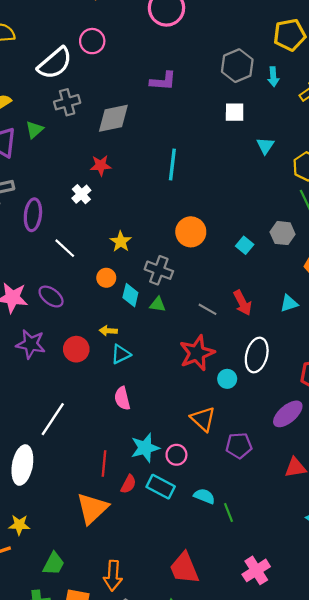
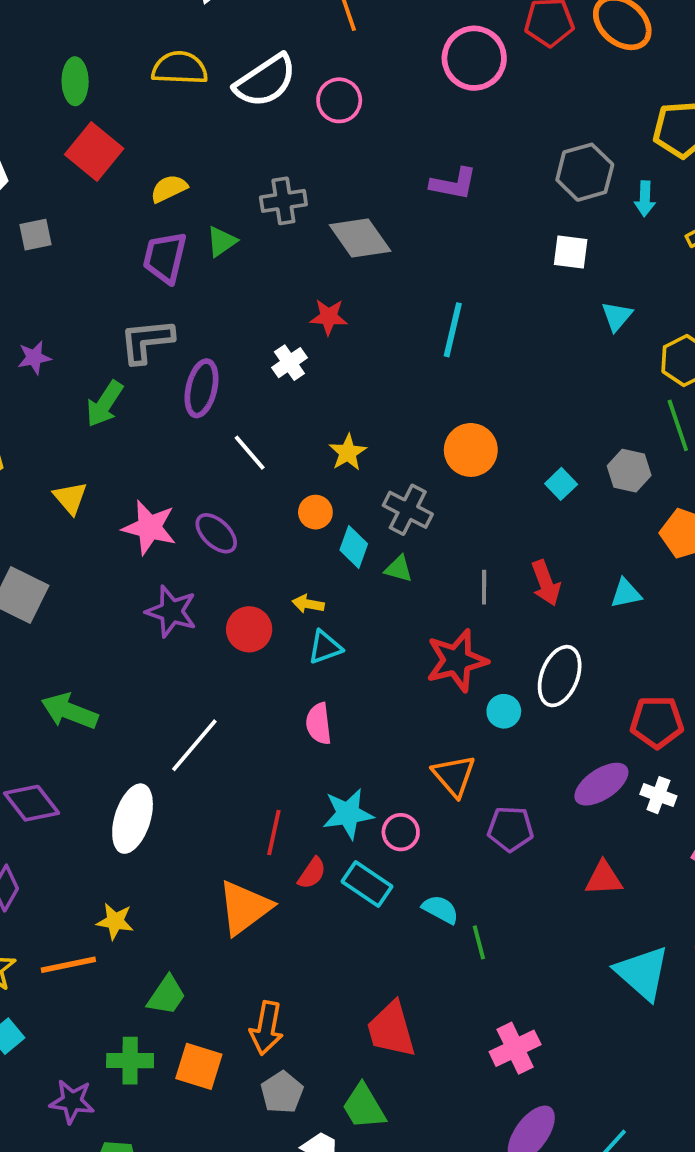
white semicircle: (55, 63) -> (265, 81), moved
gray diamond: (113, 118) -> (360, 238), turned 60
gray line: (208, 309) -> (484, 587), turned 54

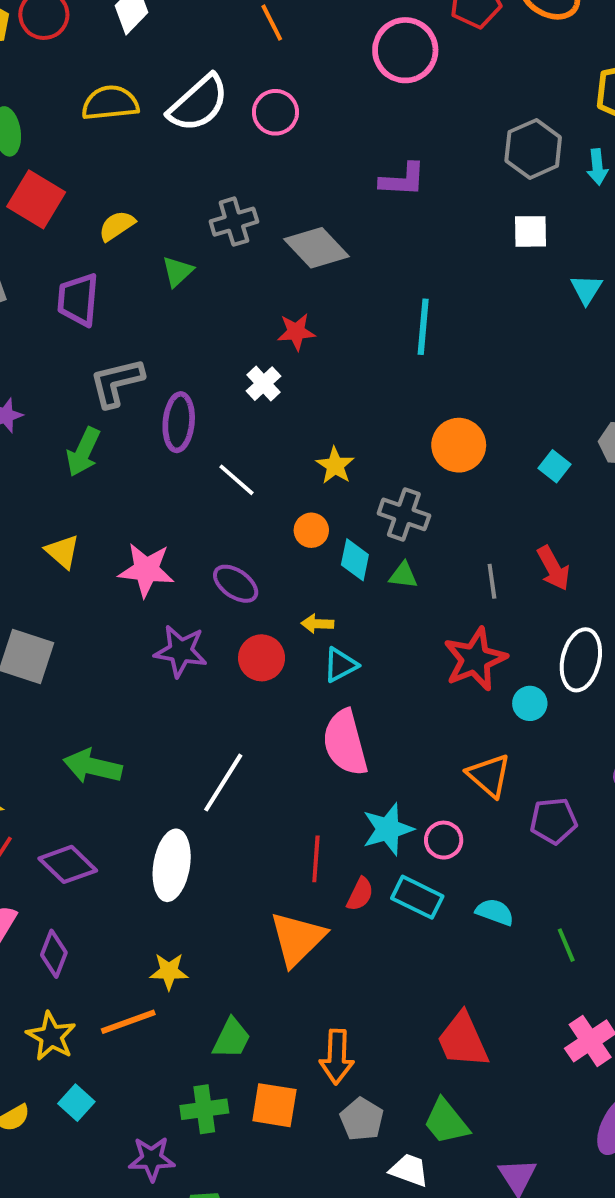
purple trapezoid: (165, 257) -> (78, 300), moved
purple ellipse: (216, 533) -> (236, 584), moved
pink semicircle: (319, 724) -> (345, 743), size x1.6
green line: (479, 942) -> (566, 945), moved

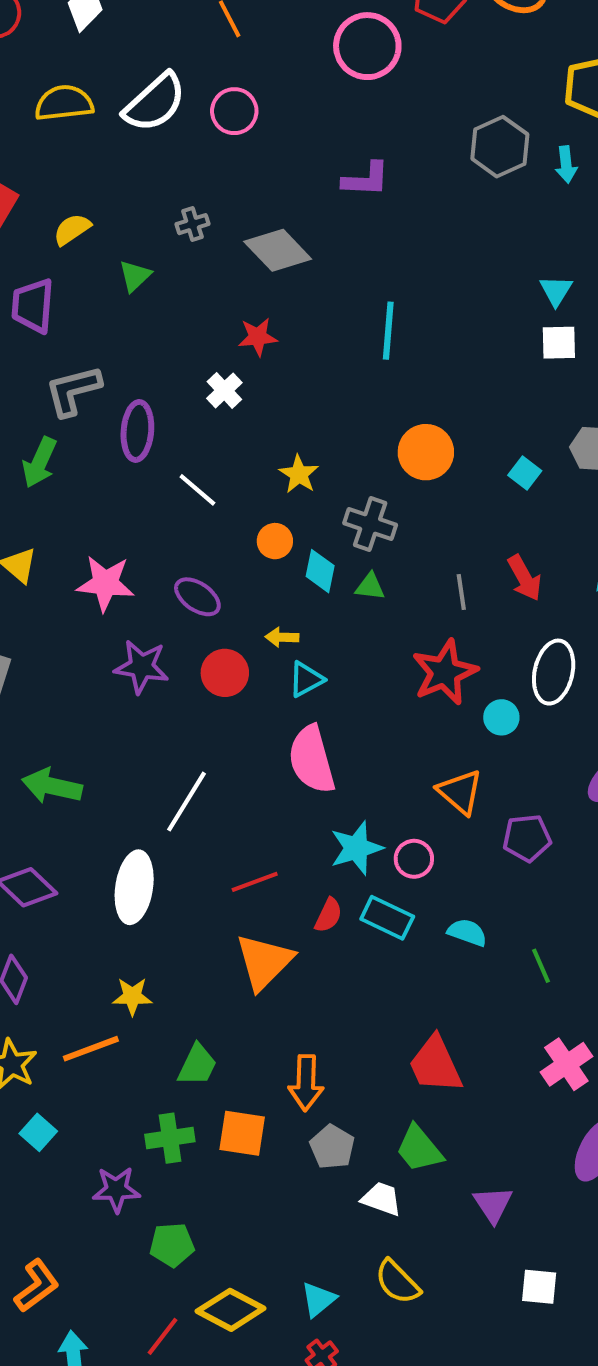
gray cross: (234, 222) -> (192, 224), size x0.7
white square: (530, 231) -> (559, 343), moved
red line: (316, 859) -> (255, 882), moved, turned 66

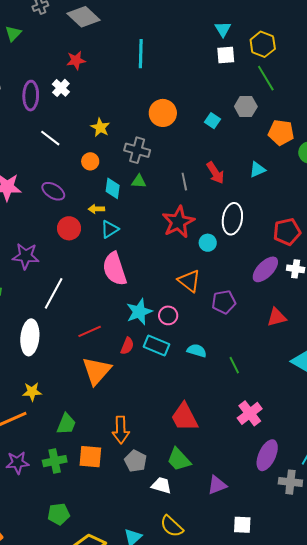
purple ellipse: (137, 431) -> (31, 96), moved
cyan diamond: (320, 571) -> (113, 188), moved
purple star: (142, 667) -> (26, 256), moved
purple star: (116, 1190) -> (17, 463), moved
purple triangle: (493, 1204) -> (217, 485), turned 45

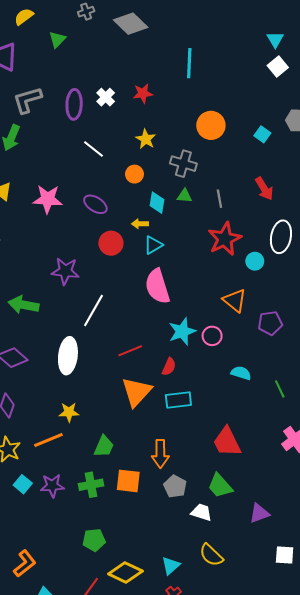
white square: (226, 55) -> (278, 66), turned -36
red star: (76, 60) -> (143, 93), moved
gray line: (184, 182) -> (219, 199), moved
cyan rectangle: (157, 346) -> (178, 400), moved, turned -30

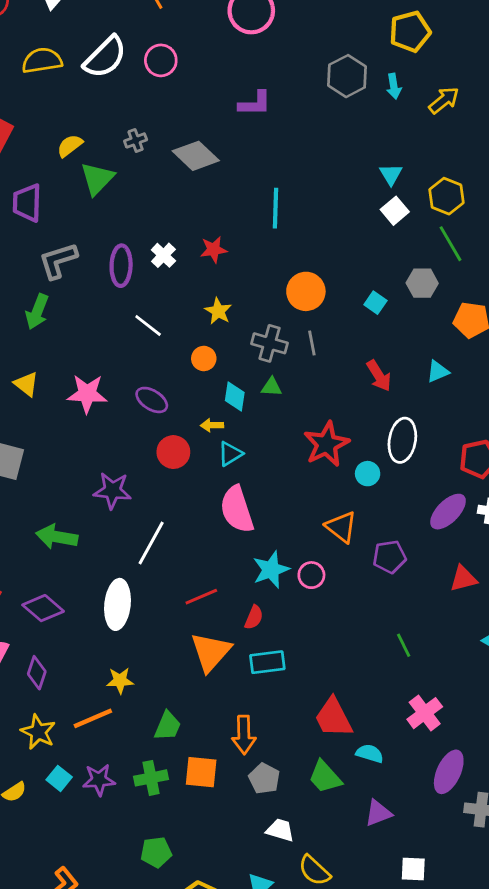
yellow semicircle: (24, 17) -> (70, 146), moved
green triangle: (57, 39) -> (97, 179), size x1.5
gray line: (219, 199) -> (312, 343), moved
cyan semicircle: (241, 373) -> (370, 754), moved
white trapezoid: (201, 512) -> (280, 830), moved

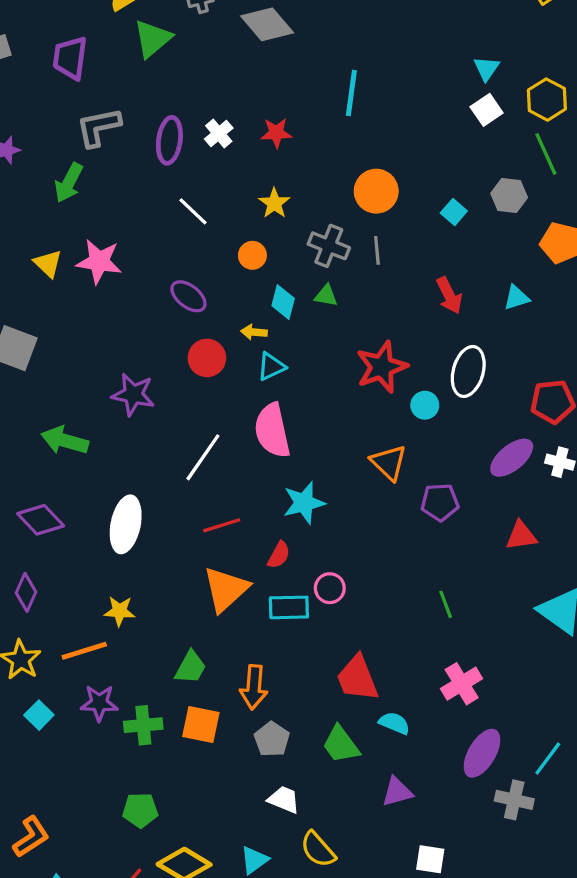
pink star: (87, 394) -> (99, 261), moved
white line: (151, 543) -> (203, 457), moved
pink circle: (311, 575) -> (330, 588), moved
green trapezoid: (168, 726) -> (191, 667), moved
purple star: (99, 780) -> (99, 703), moved

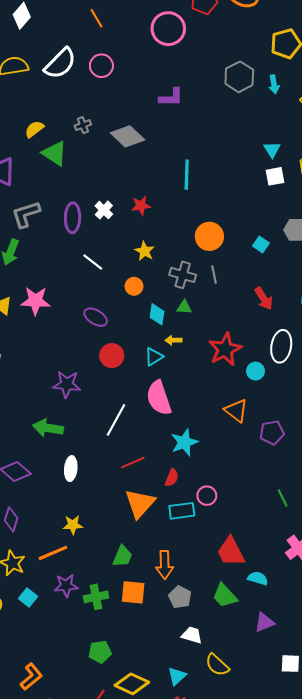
green triangle: (153, 39) -> (55, 153), turned -40
white square: (487, 110) -> (275, 176), turned 30
yellow arrow: (254, 332) -> (173, 340), moved
green arrow: (65, 440) -> (48, 428), moved
white ellipse: (126, 524) -> (71, 469), size x0.7

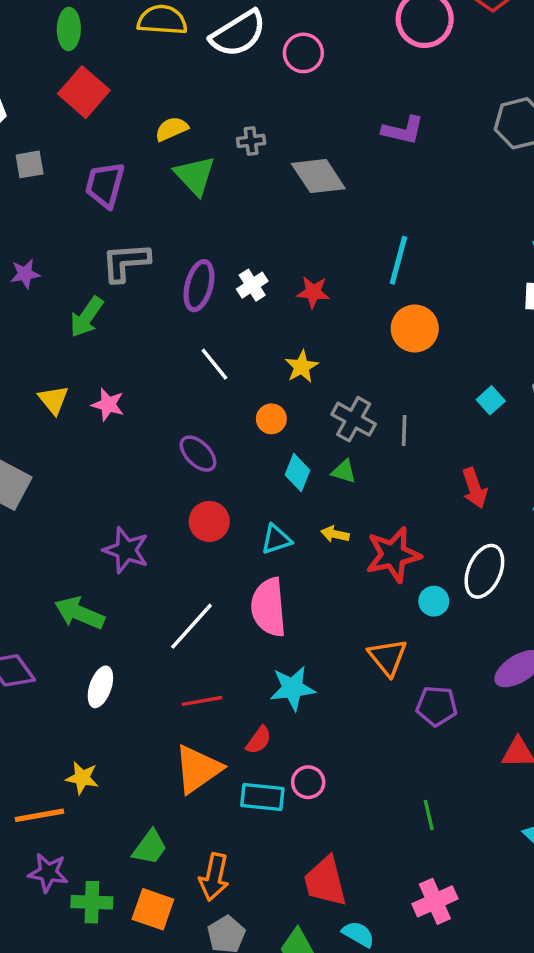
orange circle: (209, 236) -> (415, 328), moved
pink star: (36, 301) -> (108, 405), size x0.7
yellow arrow: (173, 340) -> (335, 534), moved

